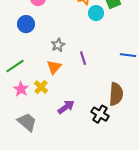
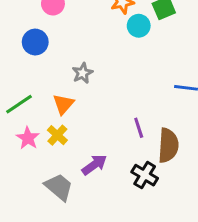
purple line: (83, 58) -> (139, 128), moved
orange triangle: (54, 67) -> (63, 104), moved
gray trapezoid: (27, 122) -> (59, 187), moved

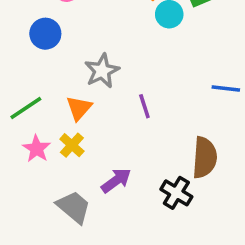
gray star: (83, 73) -> (102, 71), size x1.4
purple line: (139, 128) -> (144, 106), moved

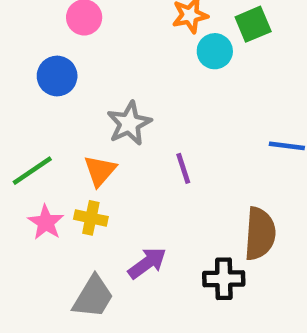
yellow cross: (72, 145) -> (91, 218), turned -30
black cross: (176, 193) -> (224, 279), turned -32
gray trapezoid: (74, 207) -> (93, 297), turned 81

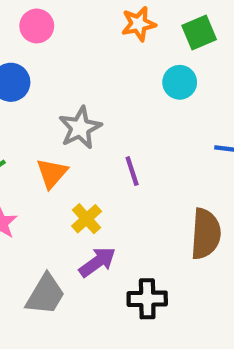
cyan circle: (215, 51) -> (180, 82), moved
yellow cross: (91, 218) -> (87, 219), moved, turned 36
black cross: (224, 279) -> (147, 299), moved

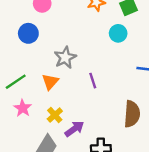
yellow cross: (87, 219) -> (55, 115), moved

